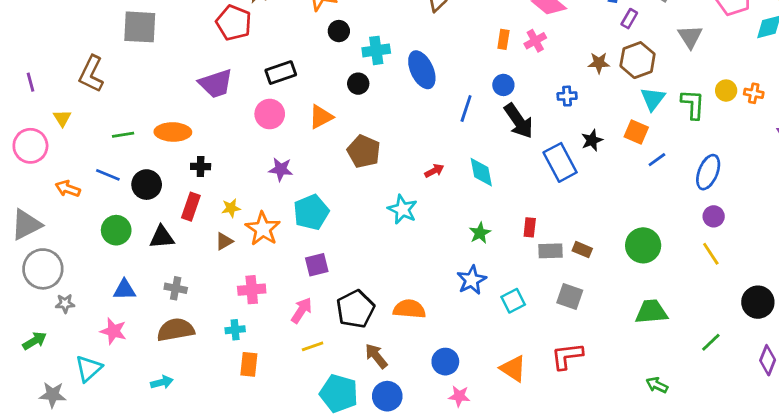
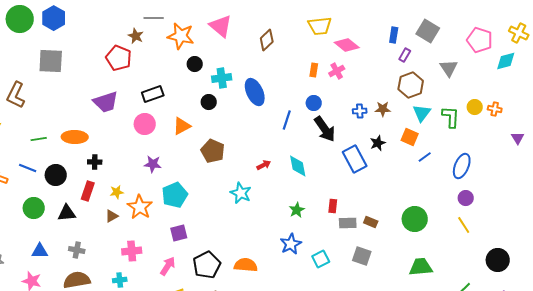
brown star: (599, 63) -> (383, 109), moved

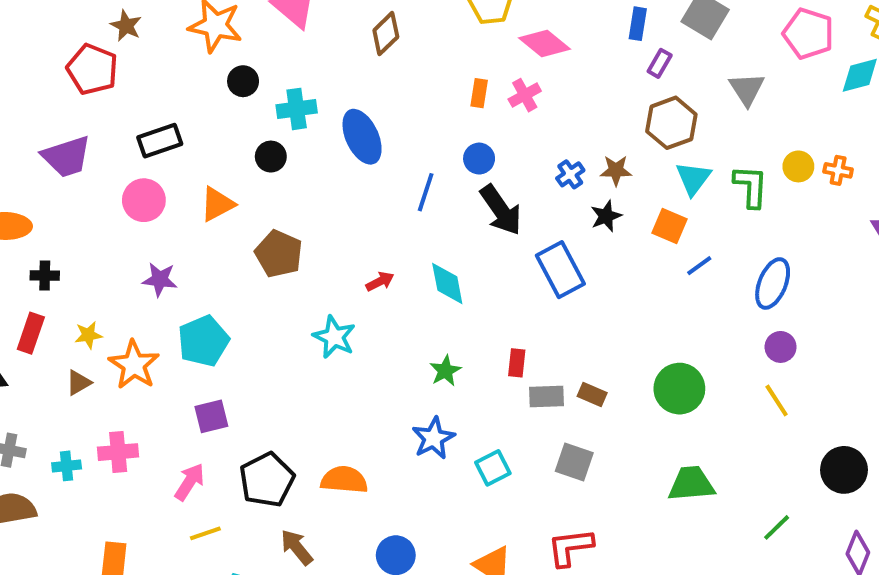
blue cross: (360, 111) -> (570, 174), turned -32
black star: (378, 143) -> (606, 216), moved
cyan cross: (120, 280) -> (67, 466), moved

